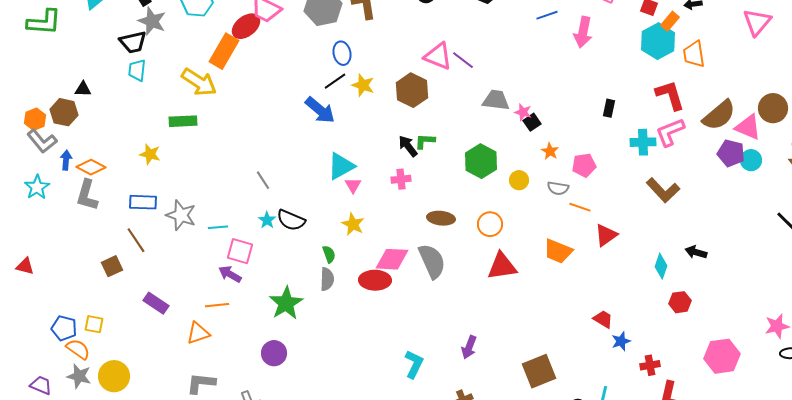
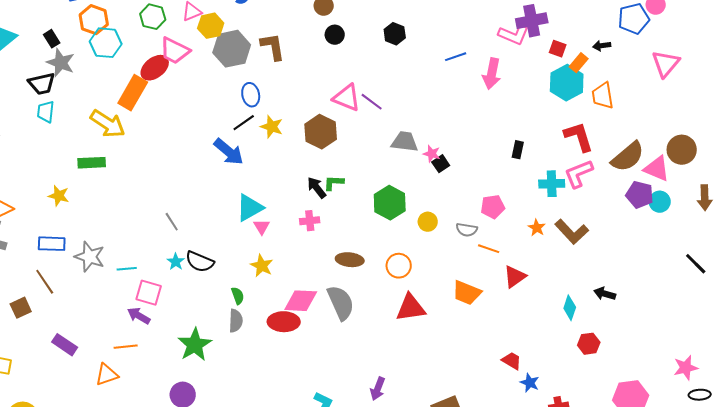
orange star: (550, 151) -> (537, 228), moved
blue star: (621, 341) -> (530, 383), turned -30

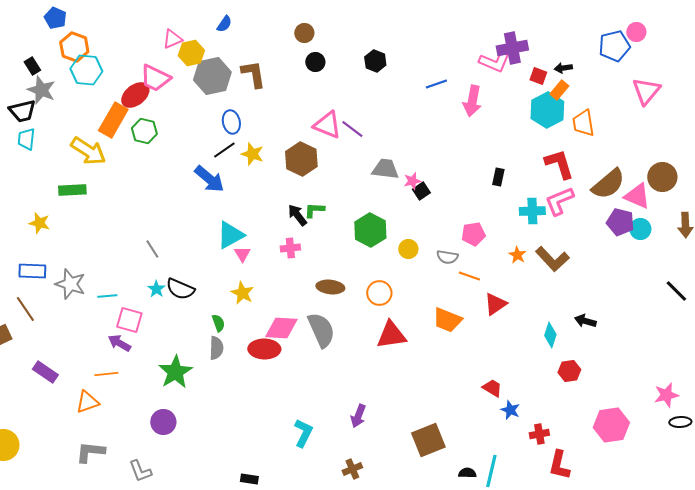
green hexagon: (153, 17) -> (144, 131), moved
black arrow: (602, 46) -> (563, 68), moved
pink star: (432, 154) -> (412, 181), turned -30

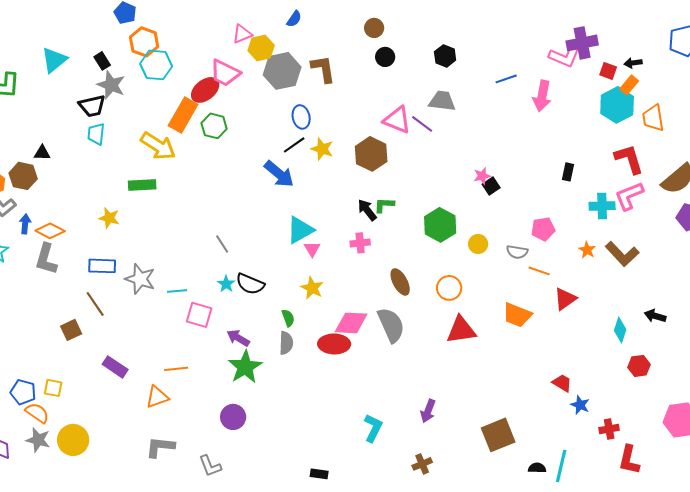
gray trapezoid: (385, 169) -> (442, 101), moved
brown ellipse: (330, 287) -> (400, 282), turned 56
purple arrow: (119, 343) -> (238, 338), moved

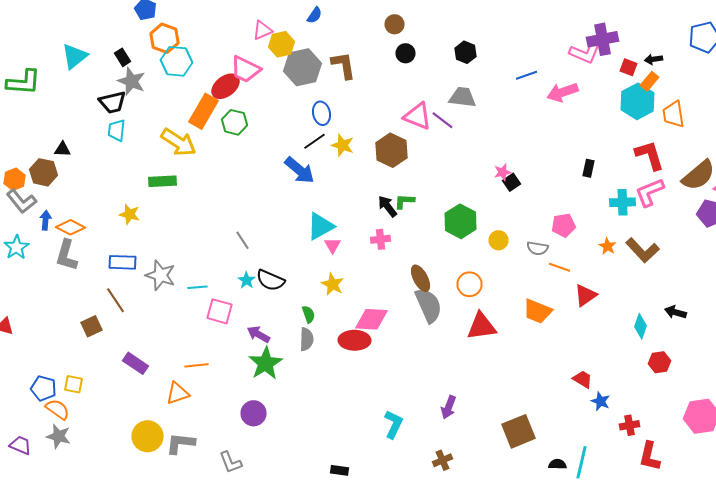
pink arrow: (542, 96) -> (562, 92), turned 60
gray semicircle: (391, 325) -> (428, 305), moved
yellow circle: (73, 440) -> (148, 436), moved

